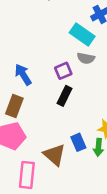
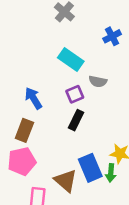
cyan rectangle: (82, 34) -> (71, 60), moved
blue rectangle: (78, 142) -> (90, 168), size x1.5

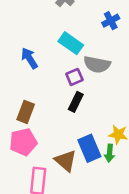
gray semicircle: (98, 81) -> (97, 64), size x1.5
blue arrow: (33, 98) -> (29, 58), moved

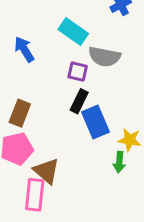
purple square: (74, 77) -> (78, 72), turned 36
blue rectangle: (89, 148) -> (96, 122), moved
brown triangle: (66, 161) -> (47, 171), moved

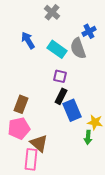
blue arrow: (24, 49) -> (28, 40), moved
gray semicircle: (104, 57) -> (78, 48), moved, turned 60

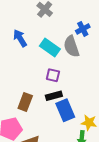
black rectangle: (61, 96) -> (54, 96), turned 49
brown rectangle: (21, 104) -> (25, 102), moved

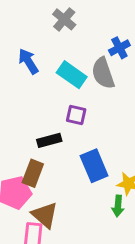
black rectangle: (54, 96) -> (49, 140), moved
brown rectangle: (25, 102) -> (33, 173), moved

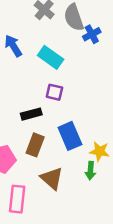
gray semicircle: (103, 73) -> (74, 17), moved
brown rectangle: (33, 173) -> (35, 145), moved
brown triangle: (45, 215) -> (52, 178), moved

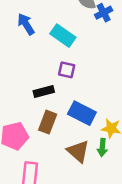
blue rectangle: (70, 136) -> (82, 113), turned -40
brown triangle: (52, 178) -> (78, 151), moved

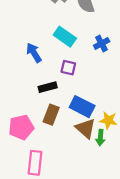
blue cross: (104, 13) -> (102, 44), moved
blue arrow: (26, 24) -> (34, 53), moved
brown triangle: (78, 151) -> (85, 128), moved

